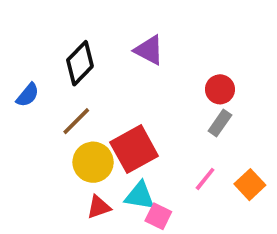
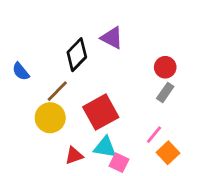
black diamond: (80, 63) -> (77, 55), moved
blue semicircle: (28, 95) -> (21, 71), turned 102
yellow circle: (93, 162) -> (50, 118), moved
orange square: (250, 185) -> (168, 153), moved

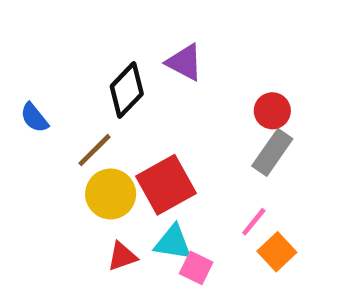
gray rectangle: (165, 92) -> (272, 152), size x1.4
yellow circle: (50, 118) -> (111, 194), moved

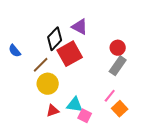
red square: (166, 185) -> (70, 54), moved

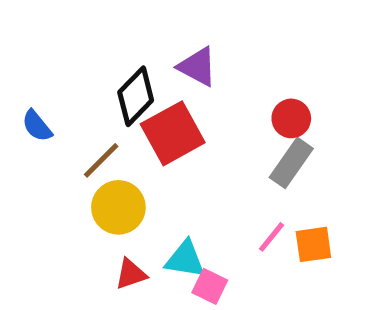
orange square: (120, 109) -> (313, 244), moved, turned 35

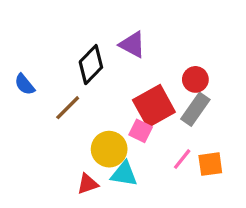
red square: (173, 133) -> (154, 106), moved
yellow circle: (118, 207) -> (109, 149), moved
pink square: (210, 286) -> (141, 131), moved

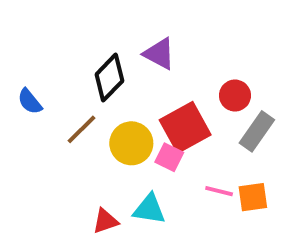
gray rectangle: (195, 109) -> (257, 131), moved
yellow circle: (109, 149) -> (131, 143), moved
pink line: (182, 159) -> (219, 191), turned 65

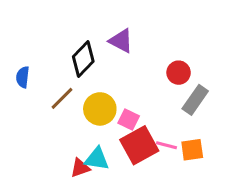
blue semicircle: (30, 101) -> (23, 77), turned 45
red square: (185, 127) -> (139, 145), moved
cyan triangle: (149, 209) -> (97, 159), moved

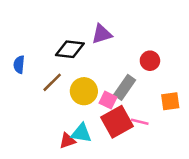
purple triangle: (121, 41) -> (102, 34), turned -45
black diamond: (83, 59) -> (70, 49), turned 52
gray rectangle: (195, 100) -> (125, 87), moved
orange square: (192, 150) -> (170, 101), moved

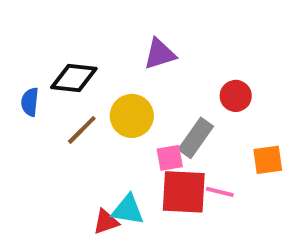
black diamond: (70, 49) -> (74, 78), moved
yellow circle: (84, 91) -> (132, 116), moved
pink square: (108, 100) -> (170, 158), turned -36
red square: (117, 122) -> (184, 192), turned 32

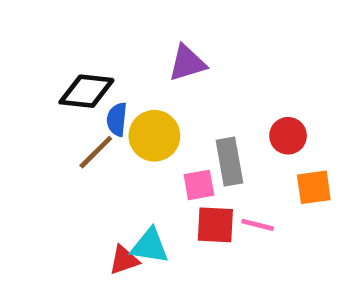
red circle: (236, 96) -> (288, 136), moved
blue semicircle: (30, 102) -> (117, 119), moved
gray rectangle: (196, 138) -> (229, 162), turned -45
red square: (184, 192) -> (215, 225), size x0.7

